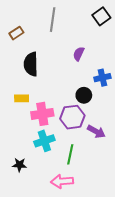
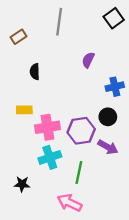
black semicircle: (31, 64) -> (35, 72), size x0.6
black circle: (84, 95) -> (108, 117), moved
pink arrow: (62, 181) -> (70, 203), turned 30

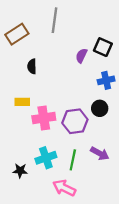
black square: (114, 18) -> (103, 47), moved, turned -30
brown rectangle: (19, 37) -> (17, 34), size x1.5
purple arrow: (108, 147) -> (100, 153), moved
cyan cross: (50, 157) -> (46, 158), moved

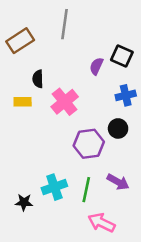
yellow rectangle: (22, 102) -> (23, 102), moved
pink cross: (44, 118) -> (65, 102), moved, turned -30
pink arrow: (64, 188) -> (102, 223), moved

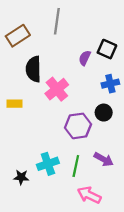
black semicircle: (38, 79) -> (33, 69), size x1.6
yellow rectangle: (23, 102) -> (14, 104), moved

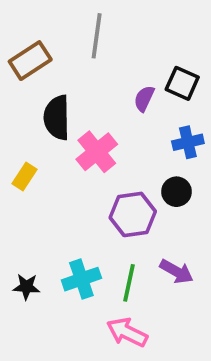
yellow rectangle: (14, 104) -> (24, 176), turned -56
black star: (21, 177) -> (26, 287), moved
pink arrow: (89, 195) -> (127, 332), moved

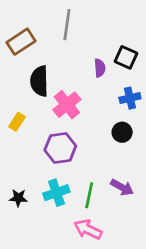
purple semicircle: (144, 99) -> (100, 68), turned 150
purple hexagon: (133, 214) -> (60, 148), moved

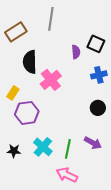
black circle: (122, 132) -> (98, 108), moved
purple hexagon: (60, 148) -> (27, 113), moved
cyan cross: (56, 193) -> (43, 147), turned -30

